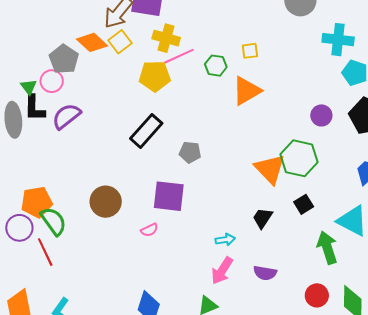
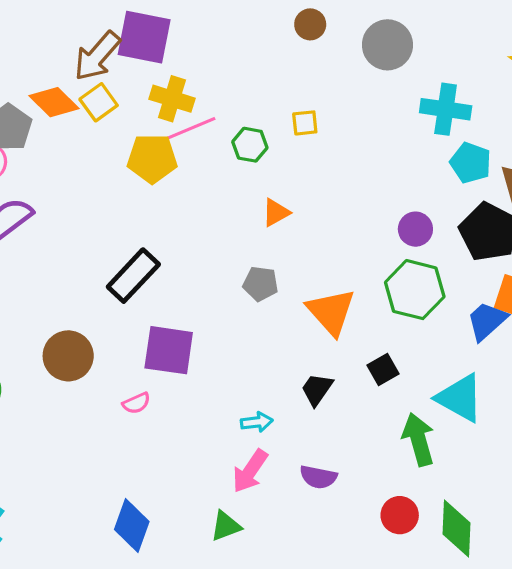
orange triangle: (247, 91) -> (276, 213), moved, size x0.6
black rectangle: (146, 131) -> (133, 276), moved
gray pentagon: (190, 152) -> (260, 284), moved
green hexagon: (299, 158) -> (415, 290), moved

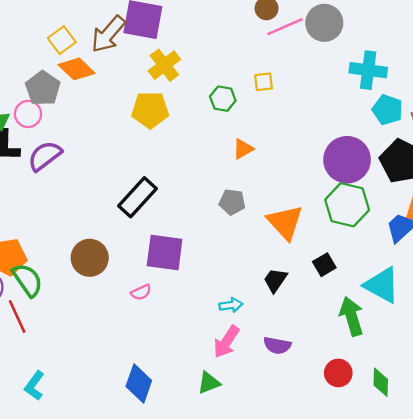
yellow cross: (172, 99) -> (164, 65), turned 36
yellow square: (99, 102) -> (62, 40), moved
pink line: (192, 128) -> (285, 27), moved
purple circle: (415, 229) -> (347, 160), size x1.8
green diamond: (456, 528) -> (381, 382), size x0.7

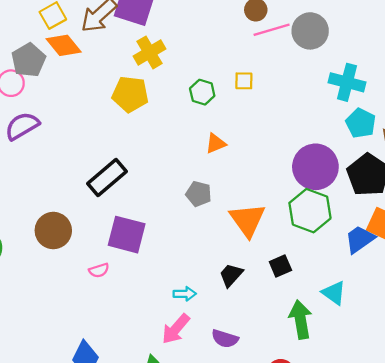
cyan triangle: (382, 285) -> (334, 293), size x0.7

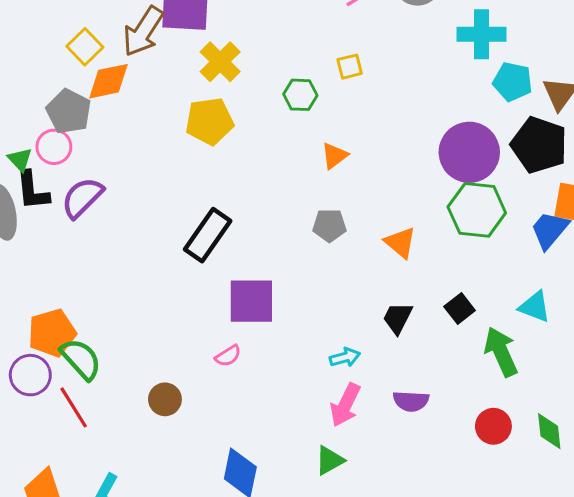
orange diamond: (64, 45) -> (108, 81), turned -48
orange triangle: (247, 220) -> (400, 242), size x0.7
brown circle: (53, 231) -> (165, 399), moved, size x0.7
black square: (280, 266) -> (460, 308), moved

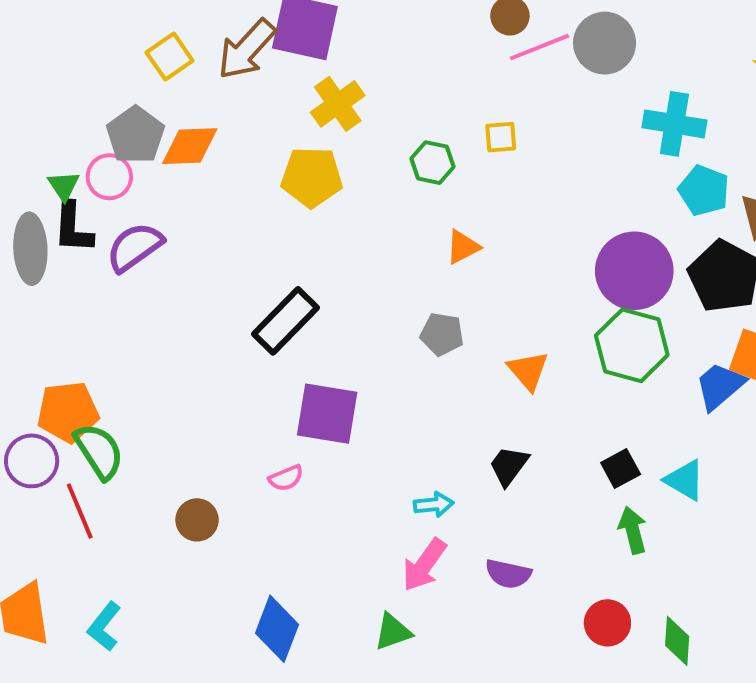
orange diamond: (108, 81) -> (190, 146), moved
black square: (460, 308) -> (621, 468), moved
green arrow: (501, 352) -> (633, 530), size x0.7

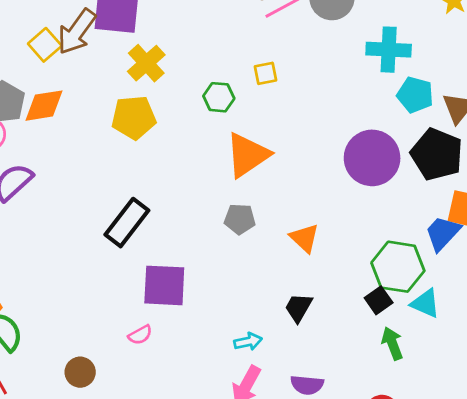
yellow square: (170, 57) -> (45, 45), moved
orange triangle: (463, 247) -> (247, 155), size x1.8
green hexagon: (632, 345) -> (398, 267), moved

